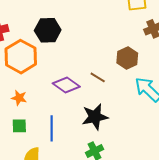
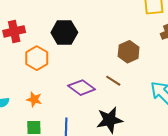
orange hexagon: (21, 57) -> (37, 58), size x0.7
brown hexagon: (127, 58) -> (129, 52), moved

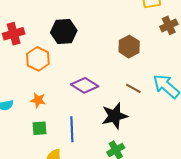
brown line: (113, 81) -> (133, 88), moved

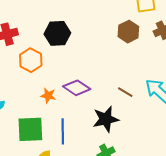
brown hexagon: (129, 47) -> (128, 32), moved
orange star: (38, 100) -> (48, 96), moved
green square: (40, 128) -> (30, 129), size x1.8

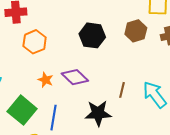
black hexagon: (57, 33) -> (92, 35), moved
brown line: (125, 92) -> (122, 90), turned 63
green square: (30, 129) -> (22, 110), turned 32

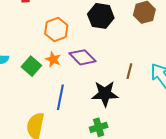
orange hexagon: (35, 42) -> (56, 29), moved
green square: (22, 110) -> (31, 66), moved, size x0.7

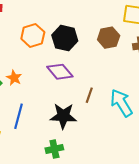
orange hexagon: (56, 29) -> (33, 35), moved
purple diamond: (83, 57) -> (60, 72), moved

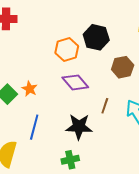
orange hexagon: (33, 35) -> (67, 50), moved
black hexagon: (65, 38) -> (96, 37), moved
brown hexagon: (109, 38) -> (123, 67), moved

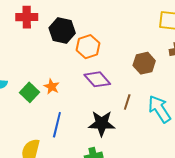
black hexagon: (96, 37) -> (62, 31), moved

